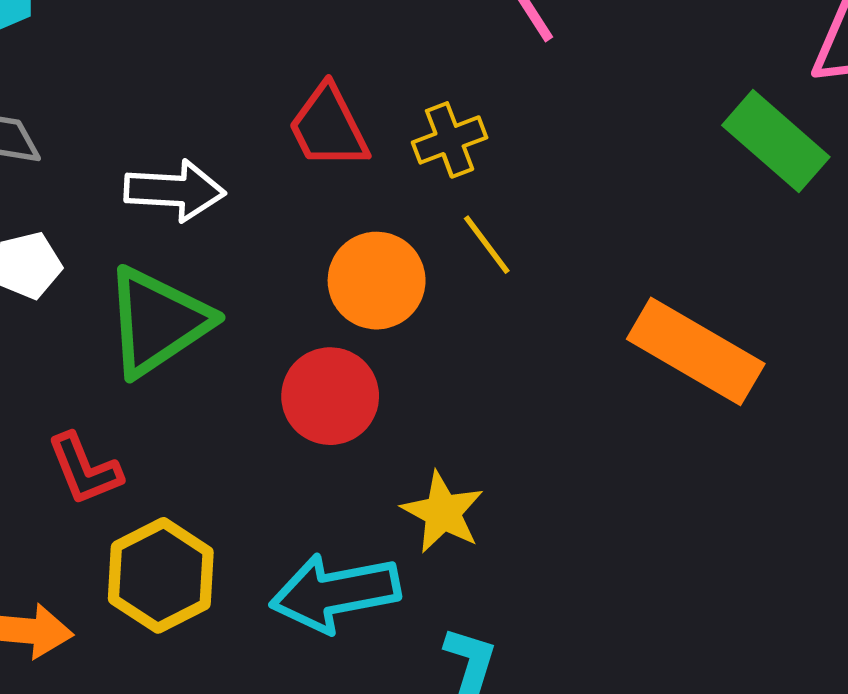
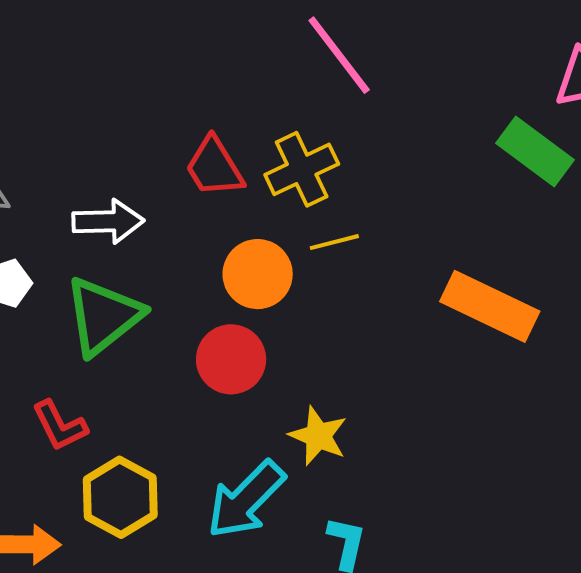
yellow cross: (450, 140) -> (302, 169), size x1.4
yellow line: (487, 245) -> (334, 242), turned -63
cyan arrow: (335, 593) -> (246, 500), turned -30

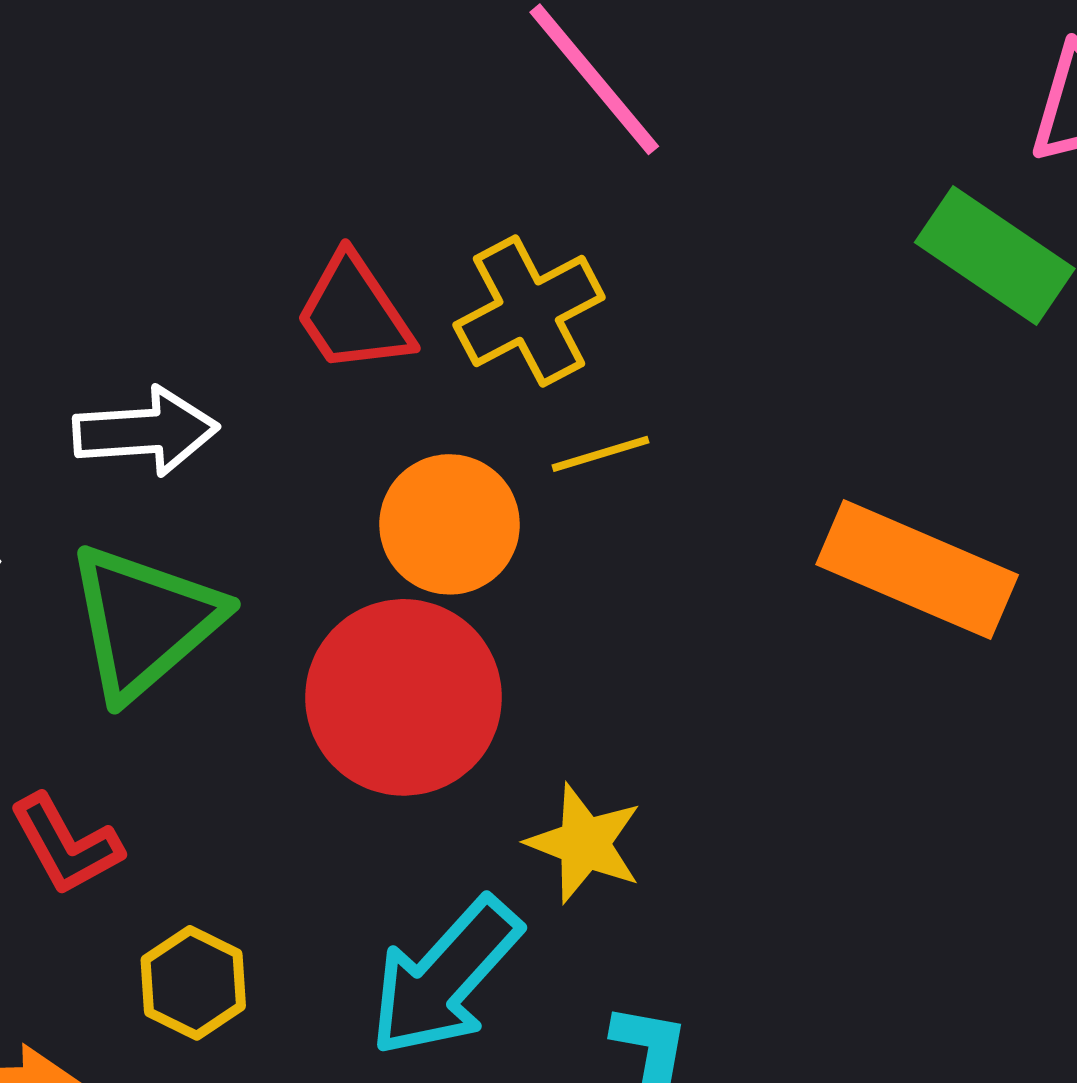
red circle: (231, 359) -> (404, 697), size x1.4
yellow hexagon: (120, 497) -> (193, 983), size x0.7

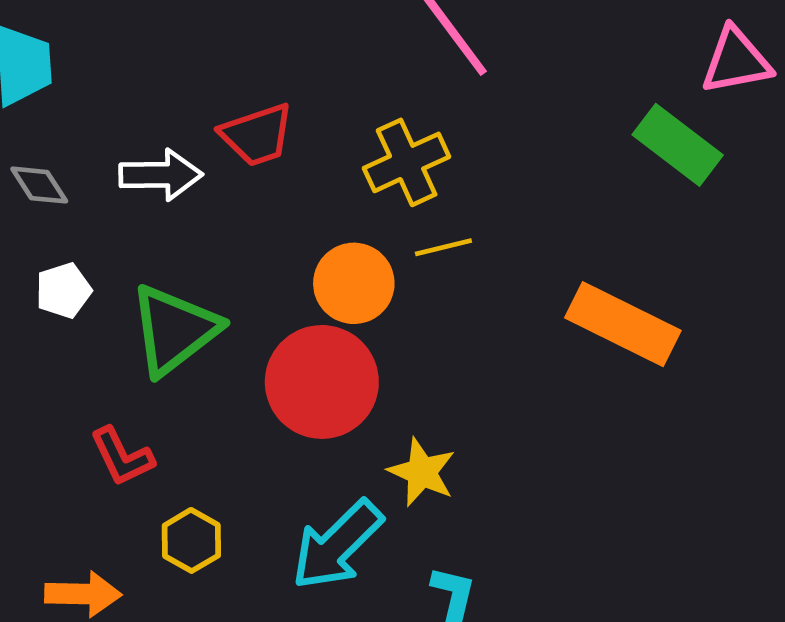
red trapezoid: (354, 314) -> (257, 135), moved, turned -78
white arrow: (146, 431) -> (161, 175), moved

